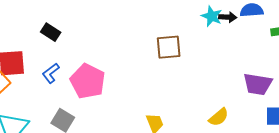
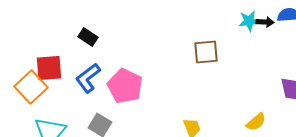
cyan star: (212, 16) -> (249, 21), turned -30
blue L-shape: (51, 73) -> (88, 78), size x1.4

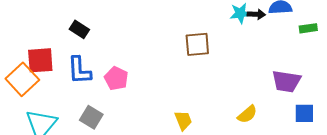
blue L-shape: (88, 78) -> (79, 70), turned -56
pink pentagon: (125, 86) -> (116, 78), size x0.7

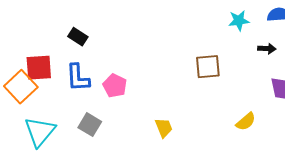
black arrow: (256, 14) -> (267, 49), moved
brown square: (197, 44) -> (208, 67), moved
yellow trapezoid: (183, 120) -> (164, 128), moved

